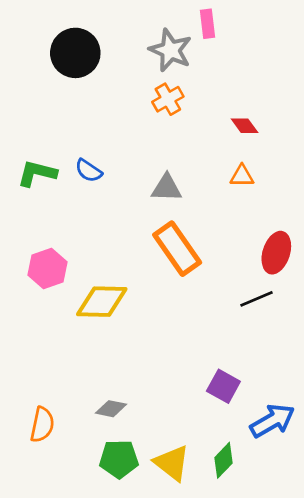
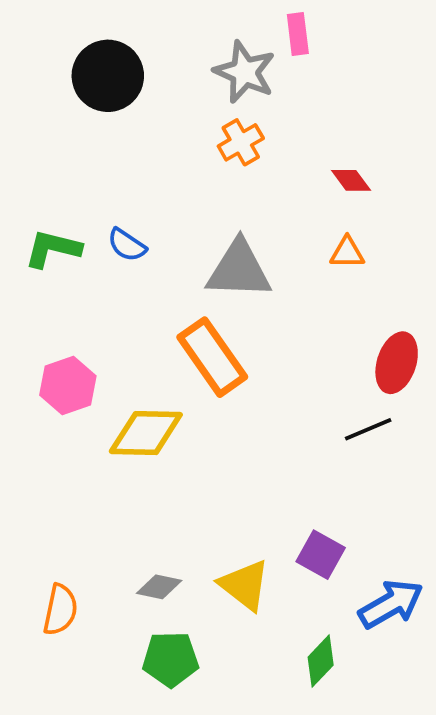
gray triangle: (167, 188) -> (239, 270), size x1.5
orange rectangle: (177, 249) -> (212, 357), moved
yellow triangle: (172, 463) -> (245, 585), moved

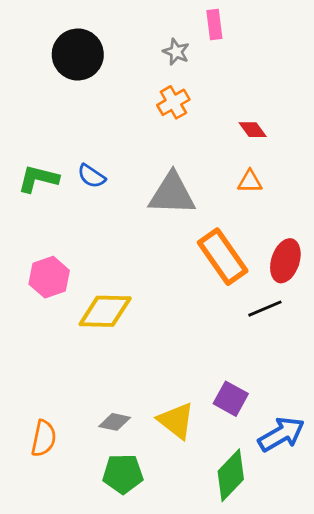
gray star: (245, 72) -> (176, 52), size x0.6
orange rectangle: (212, 357) -> (223, 257), moved
green diamond: (321, 661) -> (231, 475), size x1.4

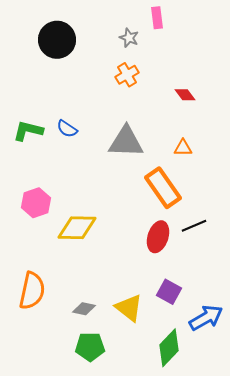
orange triangle: (250, 182) -> (183, 148), moved
red ellipse: (285, 261) -> (158, 237), moved
orange semicircle: (44, 438) -> (32, 291), moved, size x1.4

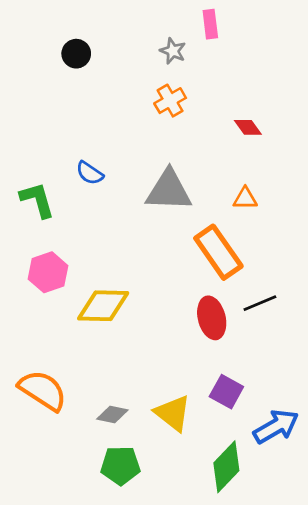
black circle: (57, 40) -> (76, 54), size x0.6
green L-shape: (28, 131) -> (37, 200), moved, turned 60
red ellipse: (158, 237) -> (212, 318), turned -32
orange semicircle: (32, 291) -> (43, 390), turned -69

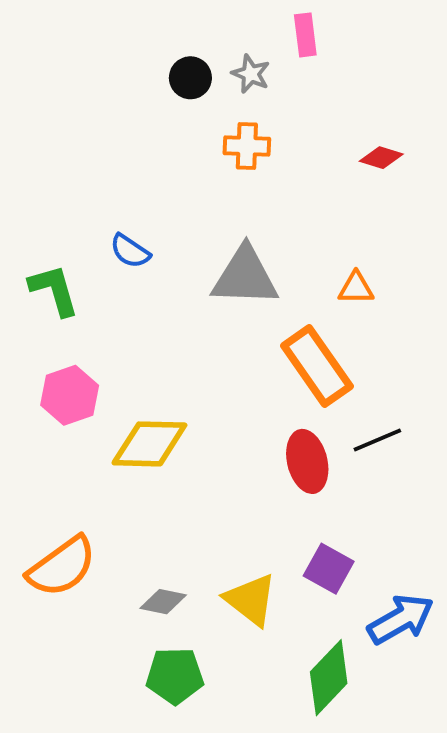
black circle: (76, 54) -> (190, 78), moved
orange cross: (170, 101) -> (247, 146), turned 32
red diamond: (248, 127) -> (381, 158), moved, turned -36
orange semicircle: (43, 390) -> (62, 567), turned 111

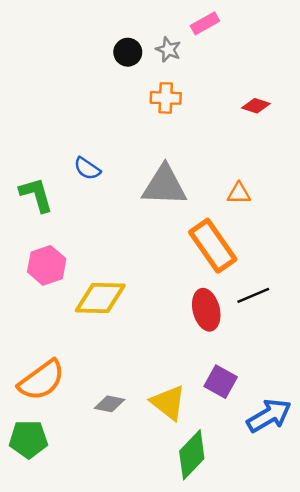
pink rectangle: (305, 35) -> (205, 23), turned 68
green pentagon: (175, 676) -> (28, 439), moved
green diamond: (329, 678) -> (192, 455), moved

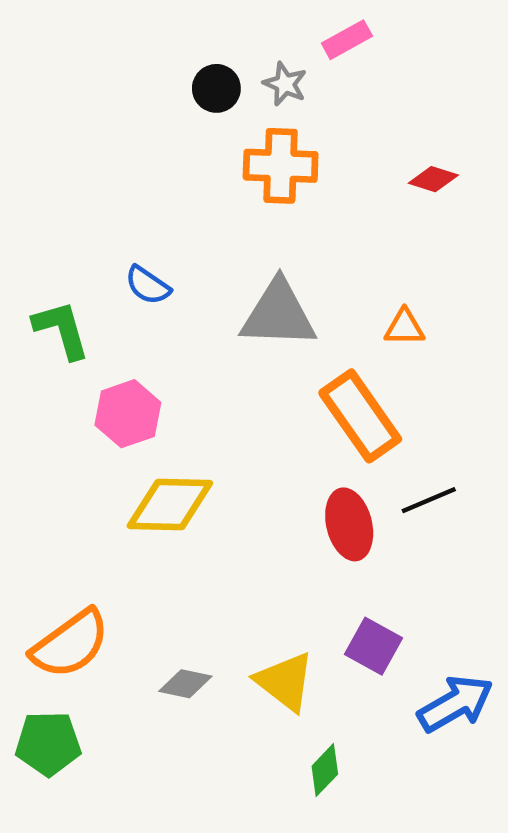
orange cross: (166, 98) -> (281, 166), size x1.4
pink hexagon: (47, 265) -> (128, 414), moved
green diamond: (192, 455) -> (325, 770), size x0.6

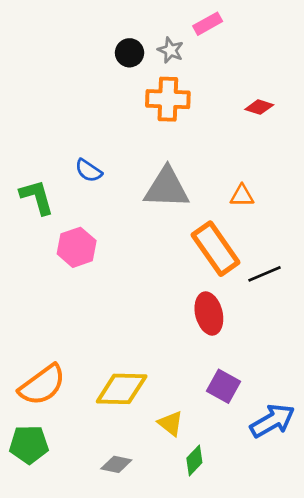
black line: (429, 500) -> (264, 274), moved
yellow diamond: (170, 504) -> (122, 389), moved
yellow triangle: (285, 682) -> (171, 423), moved, size x0.7
gray diamond: (185, 684) -> (116, 464), moved

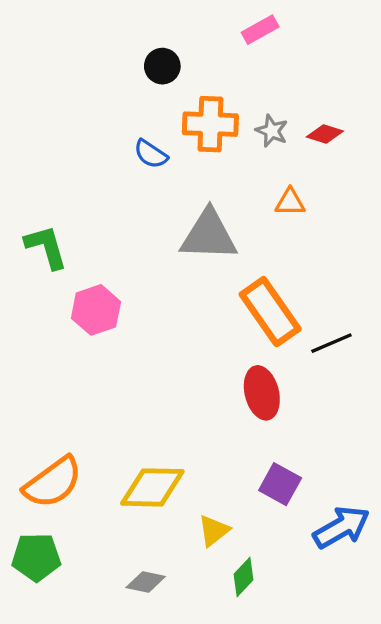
gray star: (171, 50) -> (272, 131), moved
blue semicircle: (88, 171) -> (151, 154), moved
orange triangle: (242, 196) -> (290, 202), moved
yellow triangle: (171, 423) -> (214, 531), turned 44

